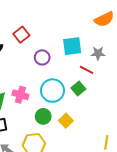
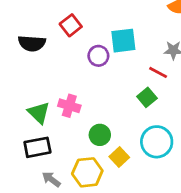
cyan square: (72, 46) -> (123, 41), moved
cyan circle: (52, 91) -> (157, 142), moved
yellow square: (66, 121) -> (119, 157), moved

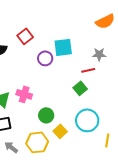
red line: (158, 72) -> (88, 70), turned -40

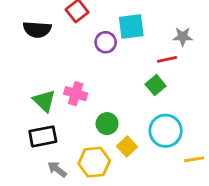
yellow line: (107, 140) -> (194, 159), turned 72

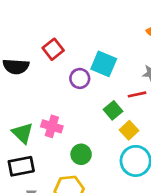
cyan square: (131, 27) -> (104, 64), turned 30
green square: (156, 85) -> (113, 110), moved
yellow square: (127, 146) -> (129, 130), moved

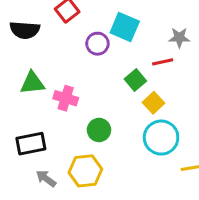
green triangle: (23, 133) -> (32, 83), moved, turned -50

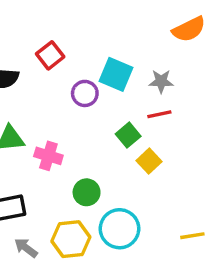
gray star: (179, 38) -> (161, 81), moved
cyan circle: (161, 138) -> (120, 229), moved

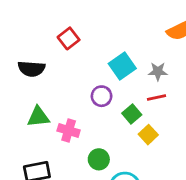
red square: (50, 55) -> (69, 38), moved
cyan square: (116, 74) -> (122, 66), turned 32
purple circle: (85, 93) -> (102, 96), moved

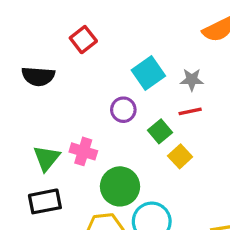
green triangle: (38, 117) -> (47, 158), moved, turned -45
green circle: (99, 159) -> (120, 186), size x1.5

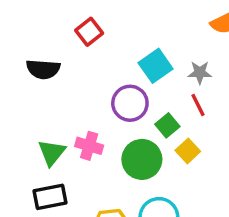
purple circle: (123, 110) -> (130, 103), size x1.4
red line: (190, 111) -> (198, 105), turned 75
green circle: (120, 186) -> (142, 159), moved

